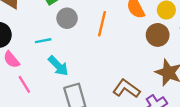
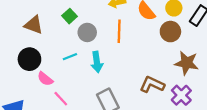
cyan arrow: (58, 66) -> (97, 62), moved, turned 48

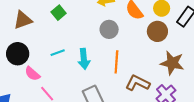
brown triangle: (34, 25) -> (23, 20), turned -42
orange line: (119, 31) -> (116, 62), moved
gray circle: (87, 32) -> (109, 29), moved

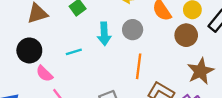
cyan arrow: (84, 59) -> (104, 34), moved
brown star: (172, 63) -> (200, 71), turned 30

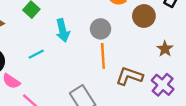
gray circle: (133, 30) -> (101, 29), moved
brown star: (200, 71) -> (165, 49), size x0.6

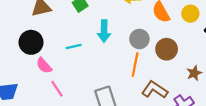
brown circle: (144, 16) -> (167, 49), moved

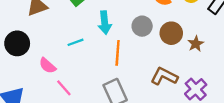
black circle: (31, 42) -> (17, 43), moved
orange line: (135, 65) -> (118, 53), moved
brown star: (194, 73) -> (196, 44), moved

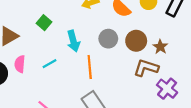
pink semicircle: (47, 66) -> (20, 64), moved, turned 63
brown L-shape: (164, 76) -> (146, 68), moved

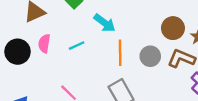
gray circle: (108, 39) -> (150, 56), moved
cyan arrow: (73, 41) -> (105, 23), turned -42

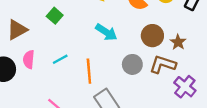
cyan arrow: (105, 23) -> (106, 32), moved
orange line: (120, 53) -> (89, 71), moved

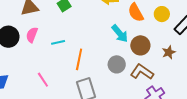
cyan arrow: (106, 32) -> (120, 34), moved
brown star: (178, 42) -> (169, 52), moved

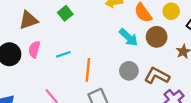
brown circle: (140, 45) -> (157, 37), moved

